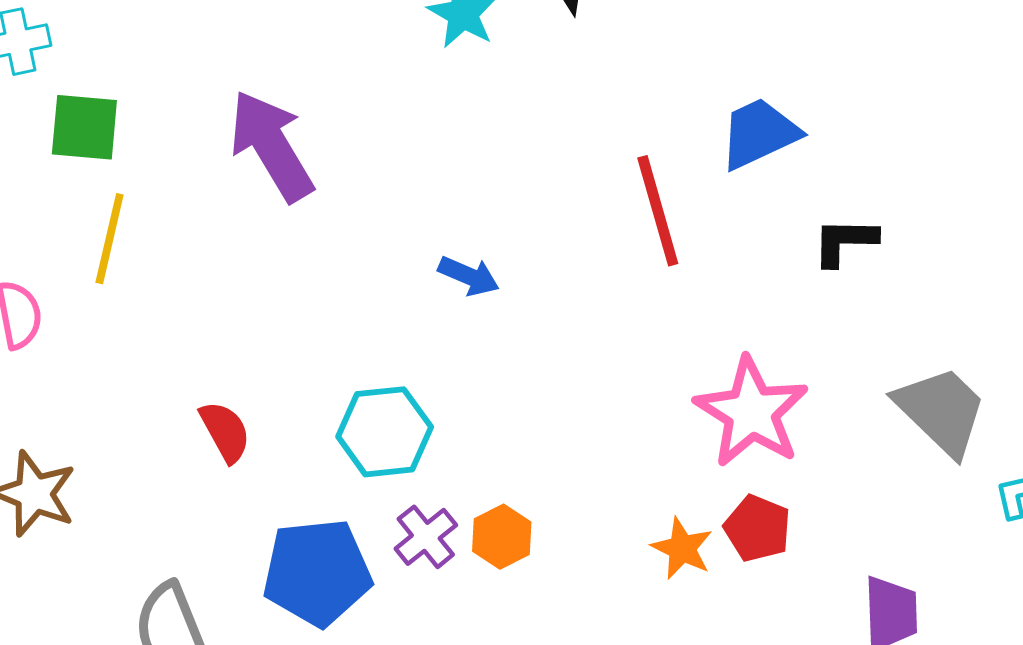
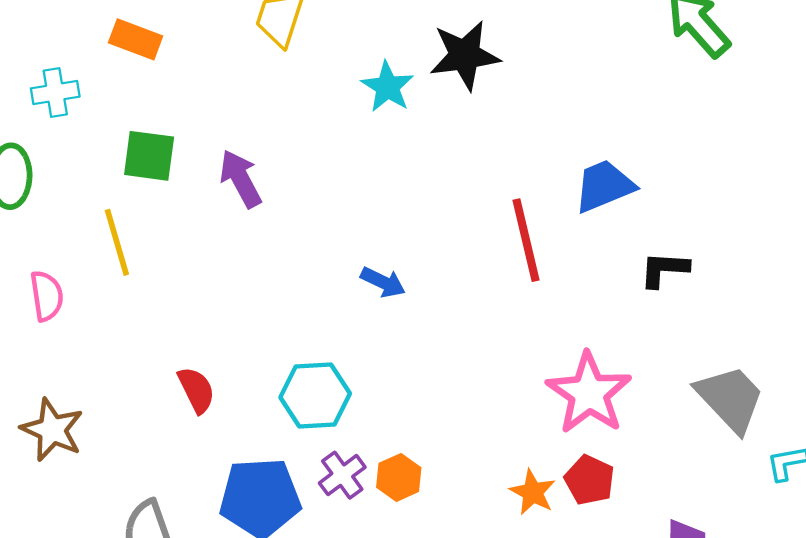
green square: (84, 127) -> (149, 156), moved
purple arrow: (272, 146) -> (241, 179), size x0.7
yellow line: (110, 239) -> (117, 242), turned -32

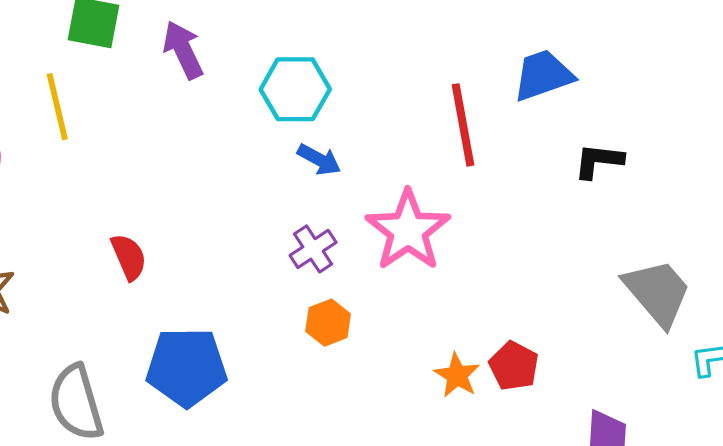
pink star: (589, 393) -> (408, 230), moved
cyan hexagon: (315, 395) -> (295, 89), moved
purple cross: (342, 475) -> (313, 249), moved
orange hexagon: (399, 477) -> (328, 323), moved

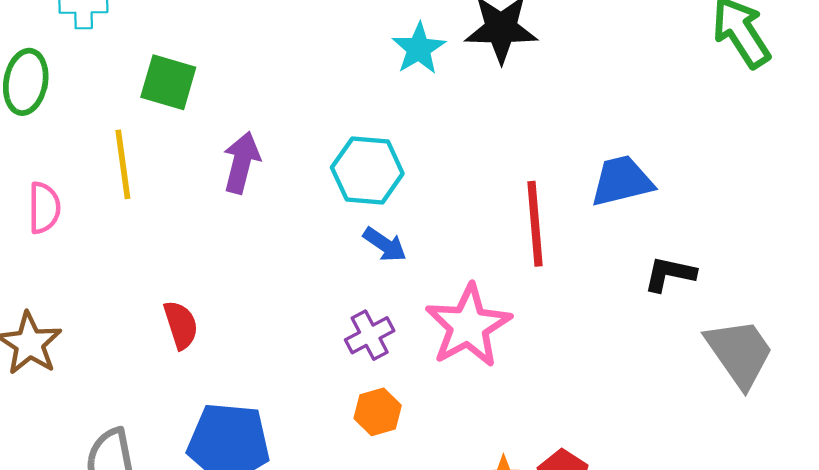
purple arrow: (183, 50) -> (242, 163), moved, turned 34
gray trapezoid: (658, 292) -> (740, 353), moved

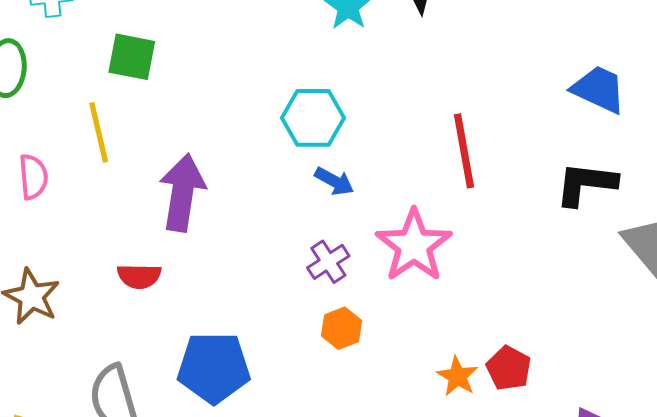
purple arrow: (242, 163) -> (182, 193), moved, size x1.4
blue trapezoid: (622, 181) -> (599, 89), moved, turned 44
black L-shape: (670, 274) -> (586, 184), size x1.4
red semicircle: (181, 325) -> (139, 276), moved, turned 114

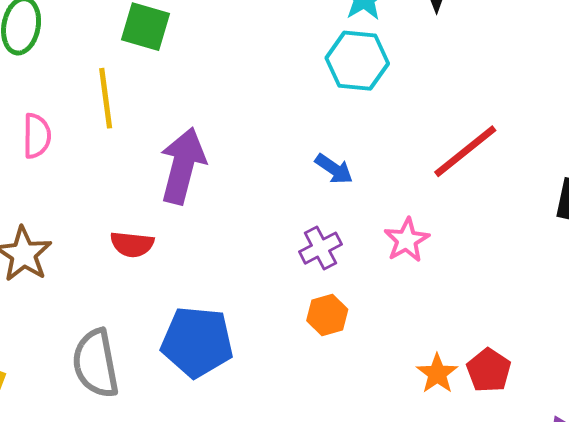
cyan hexagon: (313, 118) -> (357, 61), moved
red line: (464, 151) -> (465, 151), turned 56
pink star: (414, 246) -> (407, 240), size x0.6

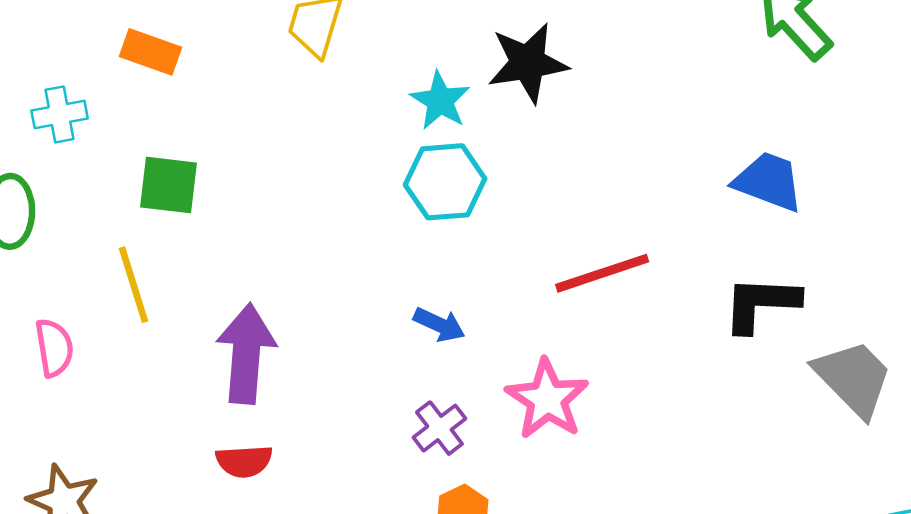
red line: (465, 151) -> (602, 273), turned 30
pink star: (407, 240) -> (547, 399), size x1.4
red semicircle: (132, 244) -> (244, 461), moved

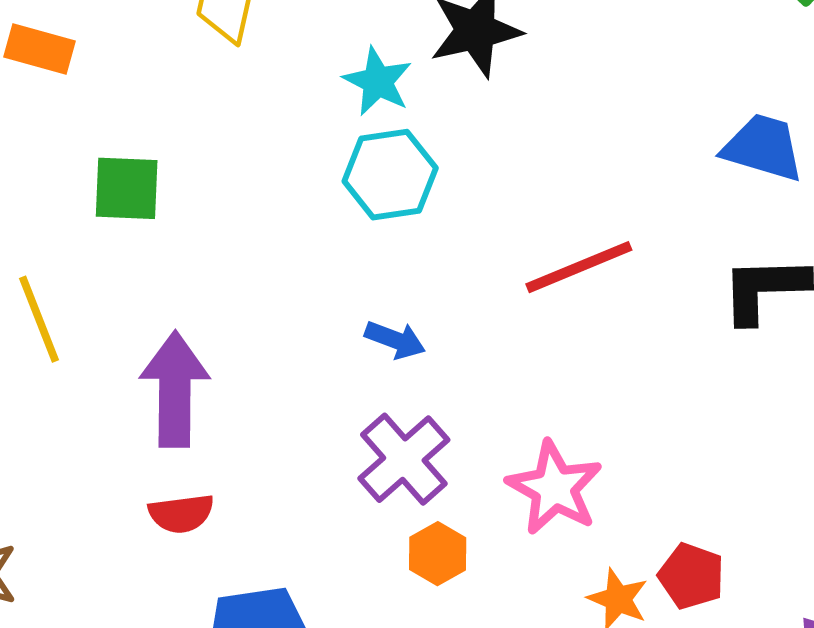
green square: (168, 185) -> (127, 188), moved
pink star: (547, 399) -> (555, 488), moved
purple cross: (439, 428) -> (404, 459), size x1.5

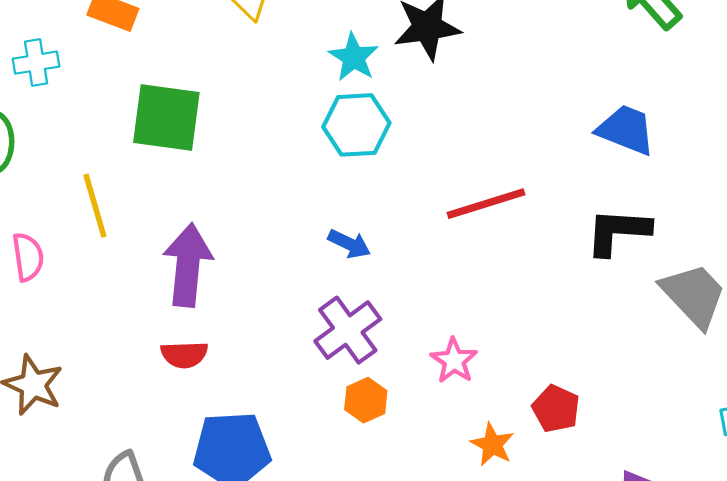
green square: (127, 188) -> (166, 118), size x1.4
pink star: (555, 488) -> (454, 361), size x0.7
red pentagon: (691, 576) -> (556, 409), moved

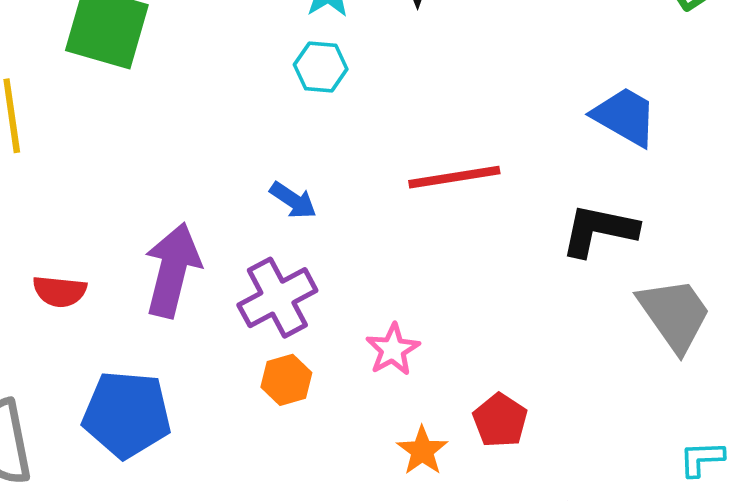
cyan hexagon: (356, 125) -> (321, 67), size x0.7
purple arrow: (188, 265) -> (172, 270), moved
red semicircle: (184, 355) -> (60, 291), moved

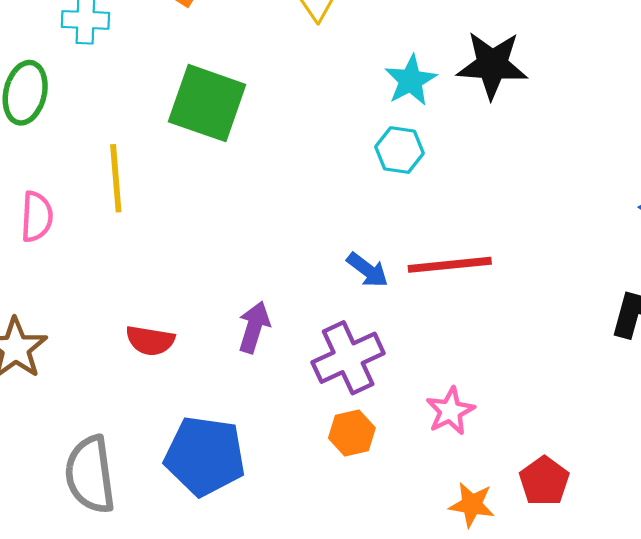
red line: (454, 177) -> (450, 265), moved
purple arrow: (172, 270) -> (254, 327), size x0.6
orange star: (422, 451) -> (472, 505), turned -30

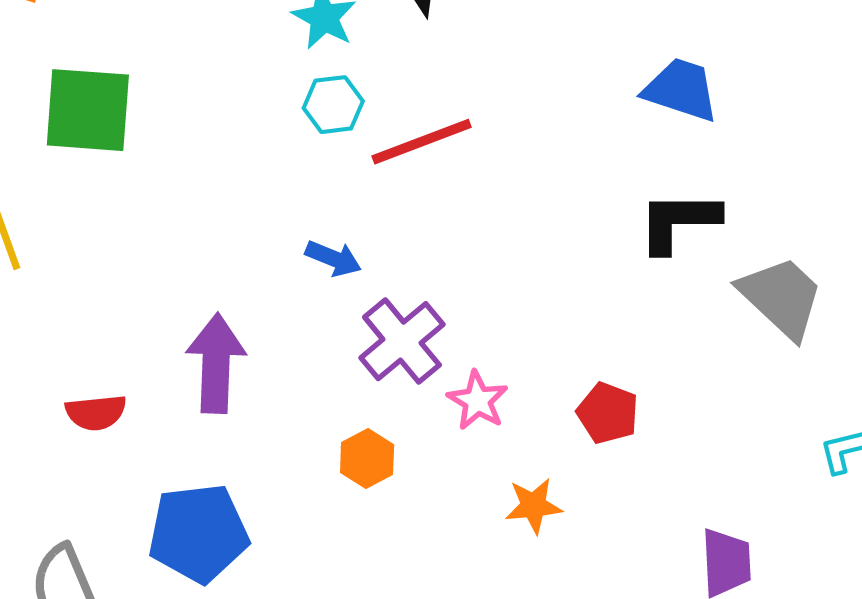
red line: (450, 265) -> (422, 142), moved
purple arrow: (254, 327) -> (216, 363), size x1.5
purple cross: (348, 358) -> (402, 341), moved
red pentagon: (544, 481) -> (608, 413), moved

